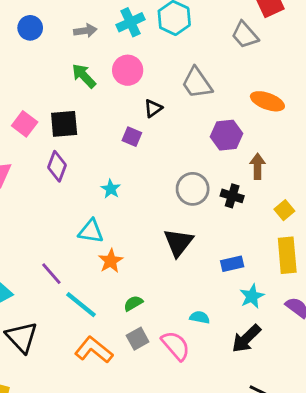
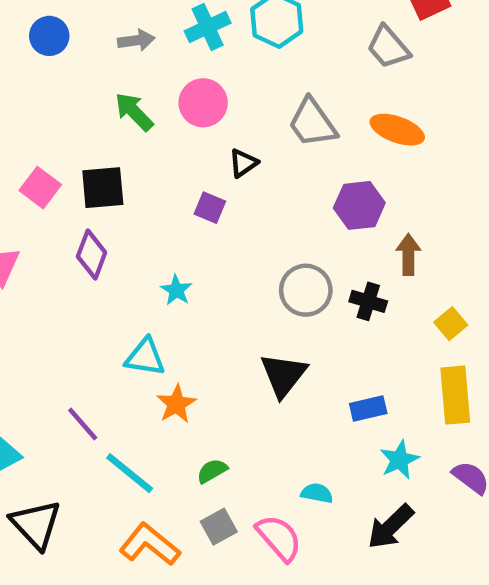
orange ellipse: (267, 101) -> (397, 130), moved

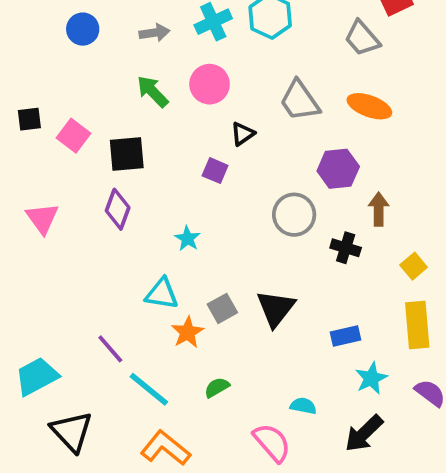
pink square: (40, 188) -> (74, 136), moved
gray circle: (306, 290) -> (294, 215), moved
gray square: (219, 527) -> (222, 308), moved

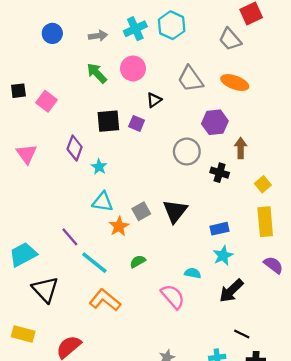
black square: (127, 154) -> (108, 121), moved
cyan star: (187, 239) -> (99, 167), moved
cyan star: (371, 378) -> (223, 256), moved

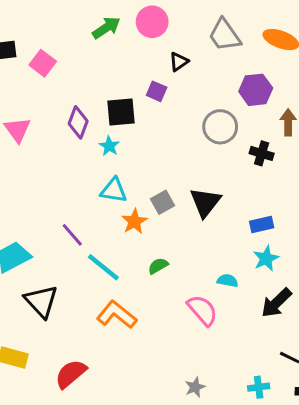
green arrow: (97, 73) -> (106, 28), turned 100
black square: (108, 121) -> (121, 112), moved

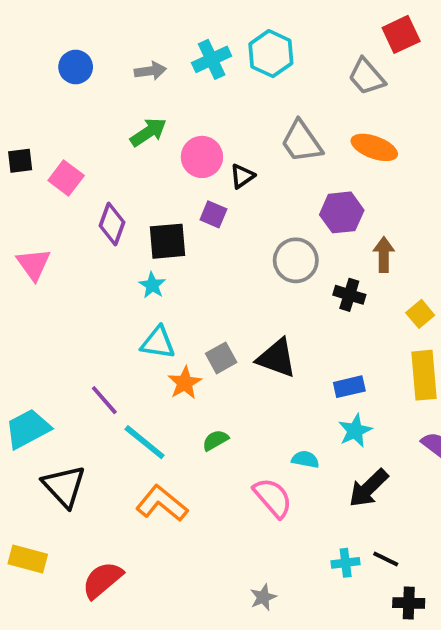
pink circle: (152, 22) -> (202, 157), moved
purple diamond: (78, 122) -> (112, 224), moved
black triangle: (205, 202) -> (277, 358), turned -48
cyan cross: (259, 387) -> (346, 563), moved

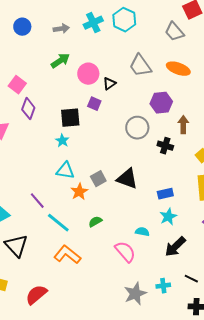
purple diamond: (112, 224) -> (28, 109), moved
black line: (386, 559) -> (191, 279), moved
gray star: (263, 597) -> (135, 294), moved, size x1.6

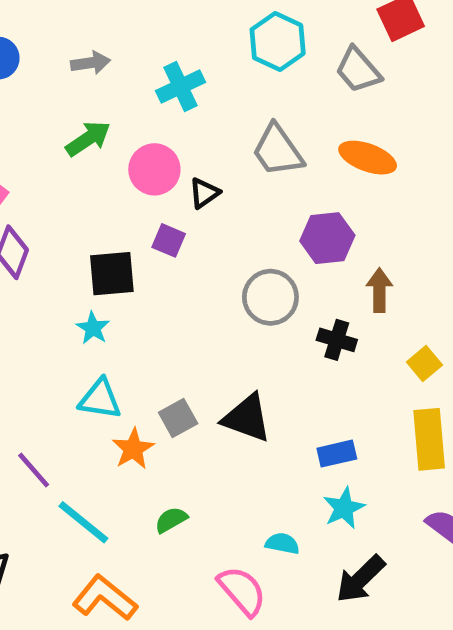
cyan hexagon: (124, 20) -> (278, 42), moved
cyan cross: (93, 23) -> (180, 86), moved

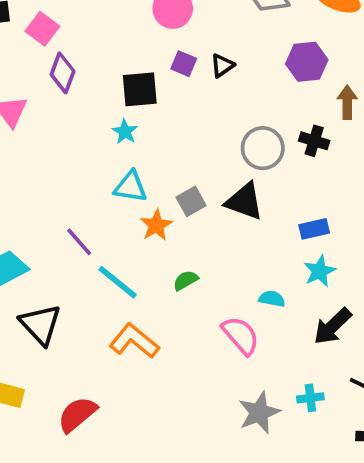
black triangle: (204, 193) -> (222, 65), moved
gray circle: (270, 297) -> (263, 148), moved

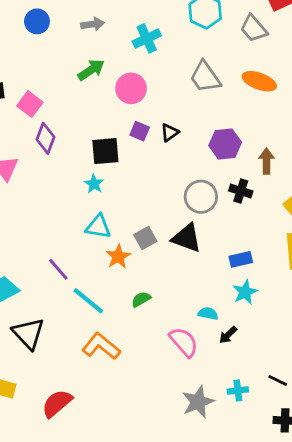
purple hexagon: (307, 62) -> (225, 144), moved
black arrow: (332, 326) -> (228, 335), moved, size x0.6

